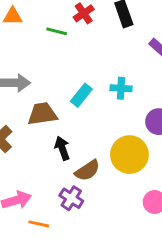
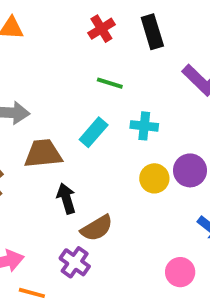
green line: (57, 31) -> (110, 83), moved
yellow circle: (129, 155) -> (154, 178), moved, size x0.6

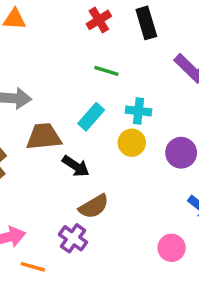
yellow circle: (154, 178) -> (132, 143), moved
black arrow: (66, 198) -> (76, 166), moved, turned 140

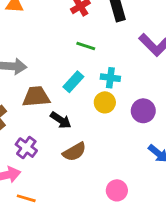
purple cross: (73, 238) -> (26, 148), moved
pink circle: (172, 248) -> (117, 190), moved

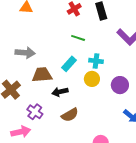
black arrow: (61, 120) -> (60, 92), turned 133

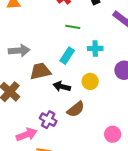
yellow circle: (92, 79) -> (90, 81), moved
black arrow: (60, 92) -> (62, 87), turned 35
purple cross: (35, 112) -> (48, 120), moved

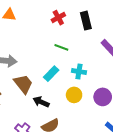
brown trapezoid: (40, 71) -> (23, 84), turned 55
yellow circle: (90, 81) -> (74, 95), moved

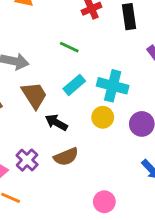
green line: (61, 47) -> (69, 47), moved
cyan cross: (79, 72) -> (113, 86), size x1.5

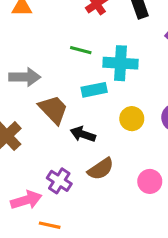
cyan rectangle: (74, 85) -> (94, 90), turned 40
cyan cross: (113, 86) -> (121, 63), moved
pink circle: (104, 202) -> (150, 181), moved

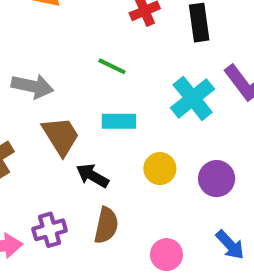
cyan cross: (121, 63) -> (193, 98), moved, turned 36
brown semicircle: (101, 169) -> (106, 225), turned -56
purple cross: (59, 181) -> (50, 230), turned 30

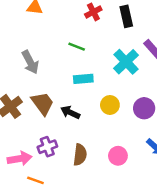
gray arrow: (32, 86) -> (30, 62), turned 55
brown trapezoid: (61, 136) -> (43, 103), moved
brown semicircle: (106, 225) -> (80, 155), moved

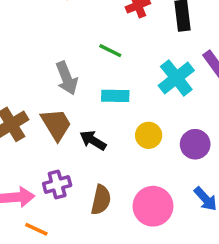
gray arrow: (30, 62) -> (67, 78), moved
pink circle: (118, 156) -> (153, 206), size x1.5

